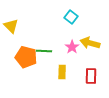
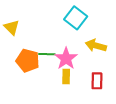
cyan square: (71, 17) -> (76, 18), size x1.5
pink star: (72, 47) -> (66, 58), moved, size x1.5

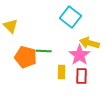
pink star: (66, 58) -> (80, 55), moved
red rectangle: (97, 81) -> (82, 76), moved

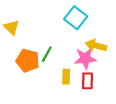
green line: (44, 51) -> (47, 54), turned -63
pink star: (80, 55) -> (85, 58), turned 30

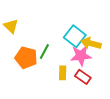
cyan square: (76, 18) -> (75, 36), moved
red rectangle: (87, 81) -> (83, 77), turned -56

